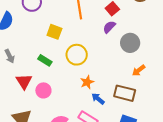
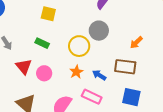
gray circle: (130, 43) -> (99, 31), moved
yellow circle: (77, 55) -> (79, 46), moved
orange star: (87, 82) -> (76, 72), moved

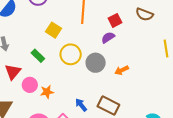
orange arrow: (136, 42) -> (122, 70), moved
yellow circle: (79, 46) -> (71, 54), moved
orange star: (76, 72) -> (47, 92), moved

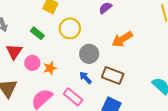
gray circle: (96, 63) -> (89, 54), moved
orange arrow: (122, 70) -> (122, 39), size x1.5

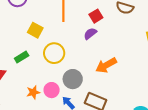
green rectangle: (37, 33) -> (22, 57), turned -72
pink circle: (32, 63) -> (52, 90), moved

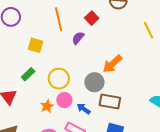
purple semicircle: (90, 34) -> (78, 38), moved
yellow circle: (54, 53) -> (59, 79), moved
gray circle: (73, 79) -> (94, 82), moved

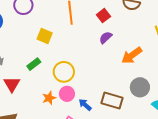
purple semicircle: (78, 38) -> (106, 38), moved
orange arrow: (112, 64) -> (132, 55), moved
gray circle: (94, 82) -> (140, 87), moved

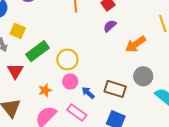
yellow square: (45, 36) -> (18, 31), moved
green rectangle: (34, 64) -> (37, 51), size x1.6
orange star: (49, 98) -> (45, 90), moved

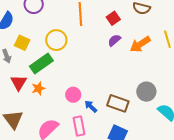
orange arrow: (136, 44) -> (140, 44), moved
yellow circle: (67, 59) -> (56, 40), moved
orange star: (45, 90) -> (38, 88), moved
pink rectangle: (77, 113) -> (79, 126), turned 42

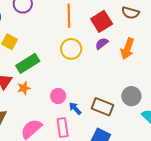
red square: (113, 18) -> (102, 21), size x1.5
yellow circle: (56, 40) -> (71, 49), moved
orange arrow: (140, 44) -> (127, 49), turned -40

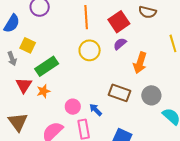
orange arrow: (127, 49) -> (140, 63), moved
pink circle: (58, 96) -> (73, 107), moved
brown rectangle: (102, 107) -> (119, 93), moved

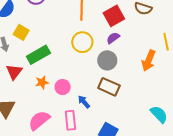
orange arrow: (140, 63) -> (149, 61), moved
orange star: (43, 91) -> (42, 82), moved
gray circle: (151, 95) -> (107, 60), moved
pink circle: (73, 107) -> (63, 87), moved

